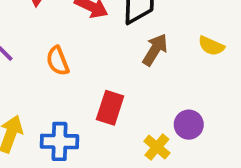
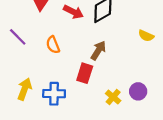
brown arrow: (155, 50) -> (98, 50), moved
purple circle: (189, 125) -> (138, 91), moved

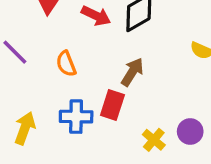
blue cross: (54, 94) -> (76, 117), moved

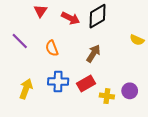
red rectangle: (112, 105) -> (86, 84), moved, turned 42
yellow cross: (154, 140) -> (107, 96), turned -32

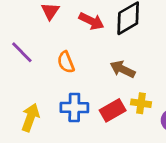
brown arrow: (93, 53) -> (123, 69), turned -96
yellow cross: (107, 96) -> (141, 103), moved

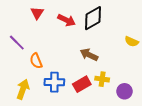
orange semicircle: (66, 62) -> (36, 61), moved

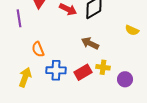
purple line: (17, 43) -> (19, 18), moved, turned 36

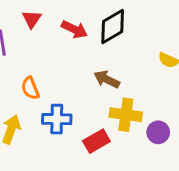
yellow cross: (103, 67) -> (126, 115), size x1.5
red rectangle: (83, 72) -> (96, 141), moved

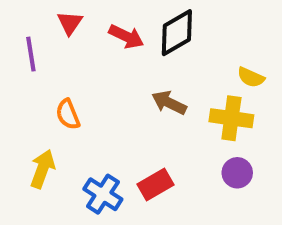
yellow cross: (126, 115) -> (231, 118), moved
blue cross: (57, 119) -> (103, 194), moved, turned 32

